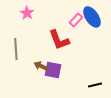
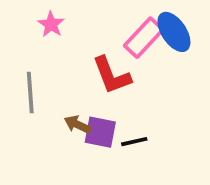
pink rectangle: (76, 20) -> (144, 38), size x1.5
black line: (95, 85) -> (134, 142), moved

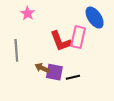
pink rectangle: (144, 38) -> (78, 37), moved, turned -30

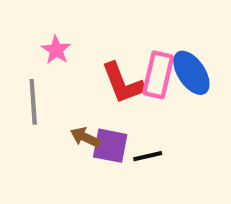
pink star: (28, 13) -> (56, 50), moved
blue ellipse: (95, 18) -> (191, 73), moved

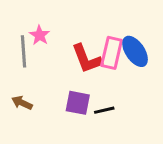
gray line: (33, 102) -> (23, 51), moved
brown arrow: (85, 137) -> (22, 103), moved

